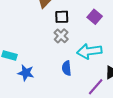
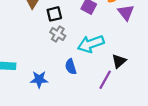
blue star: (26, 73) -> (39, 79), moved

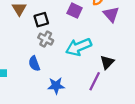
blue semicircle: (71, 67) -> (34, 64), moved
blue star: (39, 79) -> (56, 86), moved

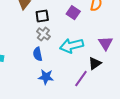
purple triangle: (111, 14) -> (106, 43), moved
blue semicircle: (34, 64) -> (38, 54), moved

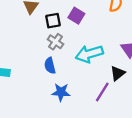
purple square: (73, 13) -> (76, 16), moved

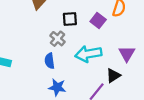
purple square: (76, 16) -> (98, 20), moved
black square: (53, 21) -> (70, 19), moved

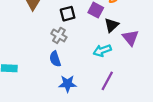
cyan arrow: (88, 54) -> (102, 50), moved, size x0.7
black triangle: (113, 76) -> (112, 25), moved

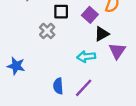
blue semicircle: (55, 59) -> (58, 86), moved
blue star: (67, 84) -> (16, 66), moved

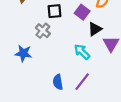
cyan arrow: (86, 57) -> (82, 52), turned 56
blue star: (16, 66) -> (23, 53), moved

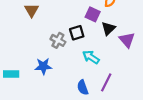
black square: (55, 11) -> (77, 33), moved
cyan arrow: (82, 52) -> (91, 57), moved

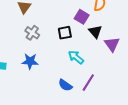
black triangle: (108, 29) -> (95, 32), turned -32
gray cross: (58, 40) -> (32, 33), moved
blue semicircle: (83, 88) -> (65, 85), turned -40

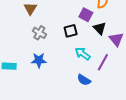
purple line: (88, 83) -> (103, 62), moved
blue semicircle: (65, 85) -> (84, 80), moved

